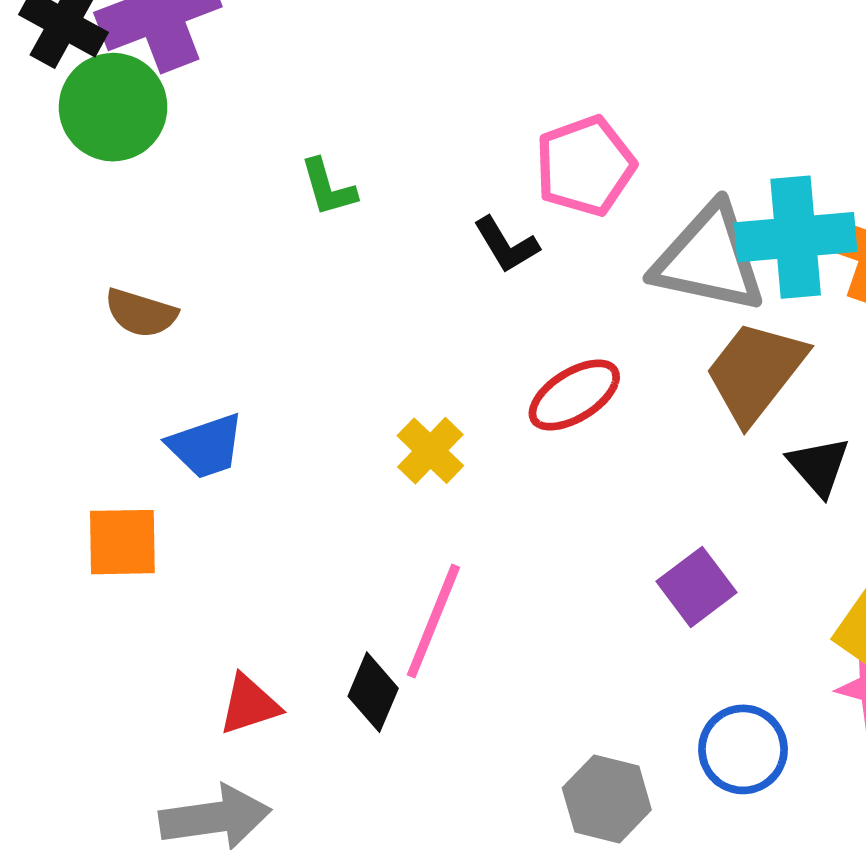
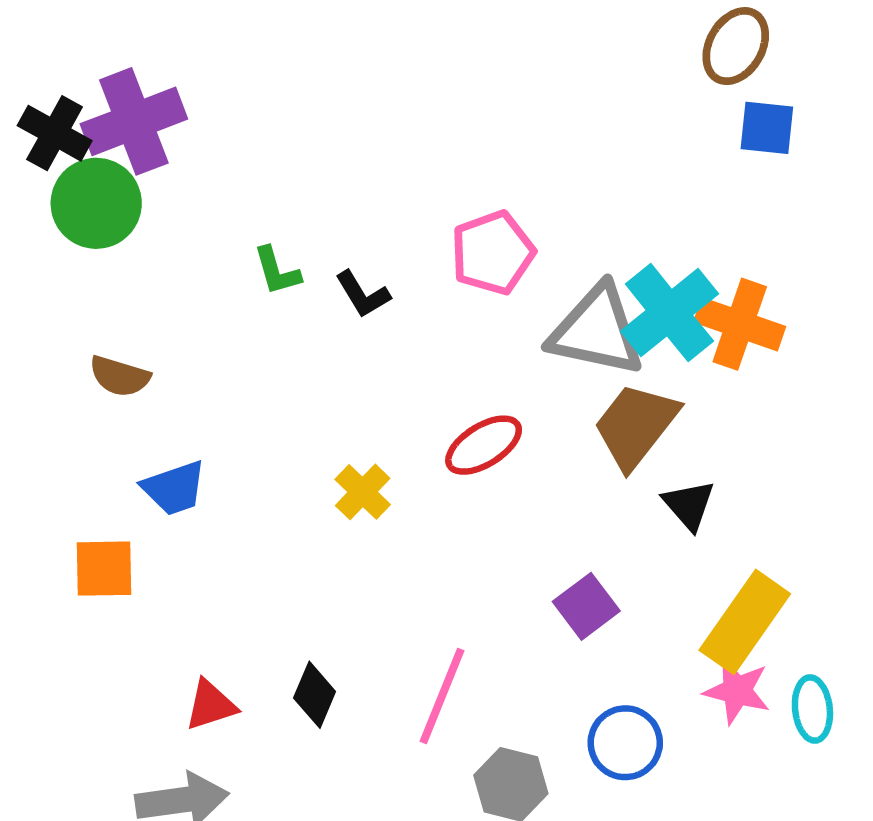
cyan cross: (796, 237) -> (669, 313), turned -34
black L-shape: (506, 245) -> (363, 294), moved
pink line: (433, 621) -> (442, 696), moved

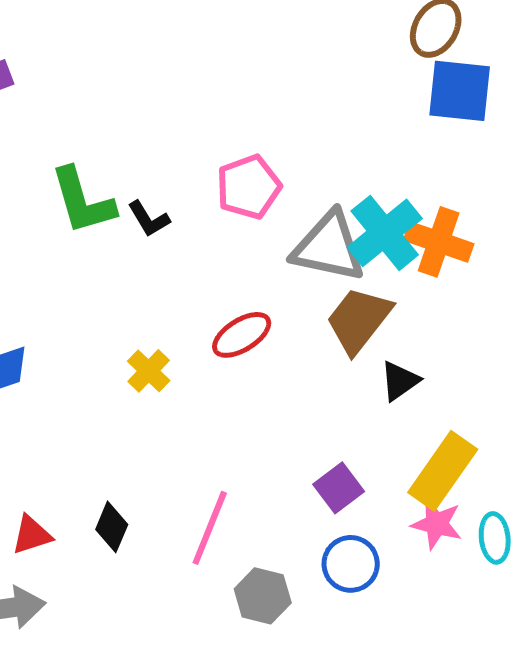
blue square: (767, 128) -> (460, 91), size x1.5
green L-shape: (277, 271) -> (83, 201), size x1.8
black triangle: (689, 505) -> (400, 381), turned 36
purple square: (586, 606) -> (339, 488), moved

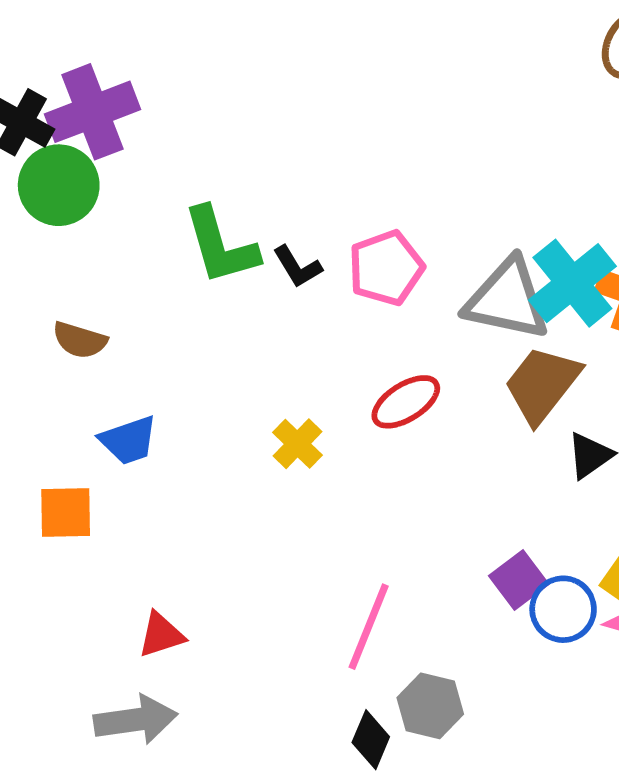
pink pentagon: (249, 187) -> (386, 268), moved
black diamond: (112, 527) -> (371, 740), moved
blue circle: (351, 564) -> (563, 609), moved

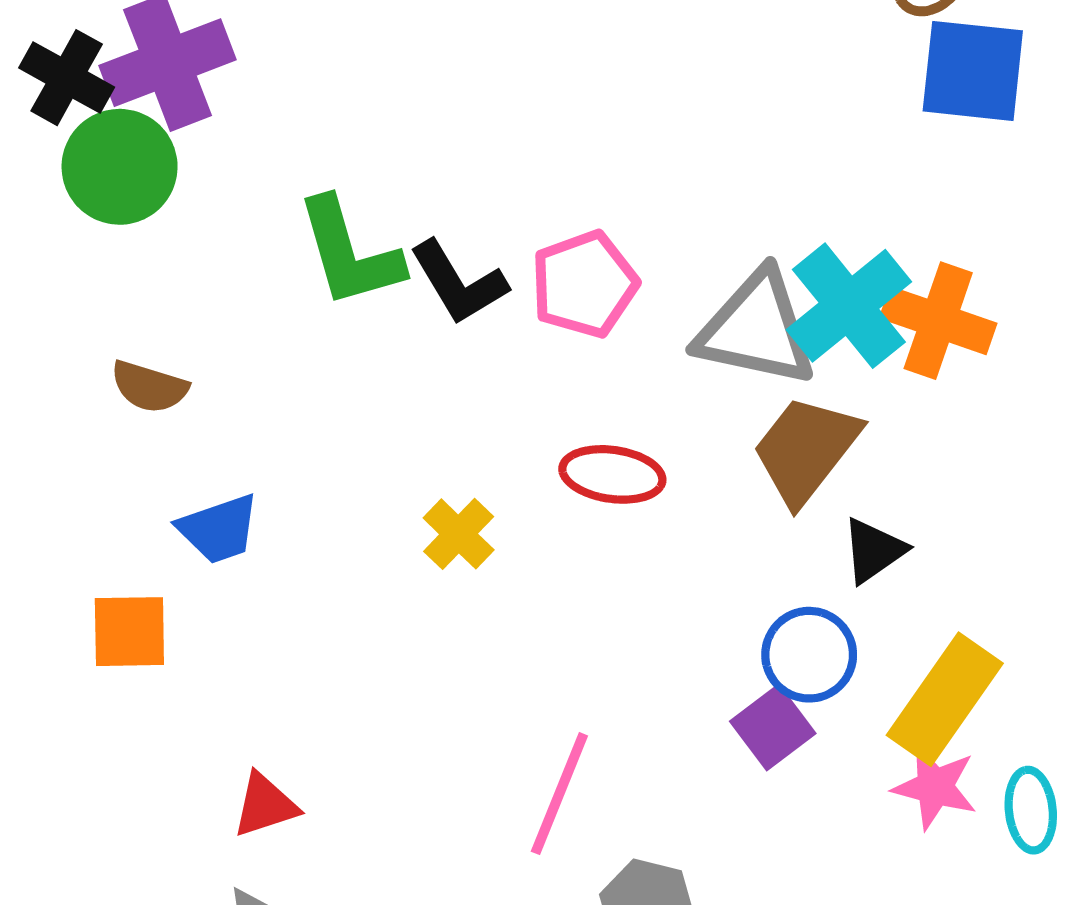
black L-shape: (297, 267) -> (459, 283), size x1.4
red ellipse: (406, 402) -> (612, 474), turned 40
blue circle: (563, 609) -> (809, 655), moved

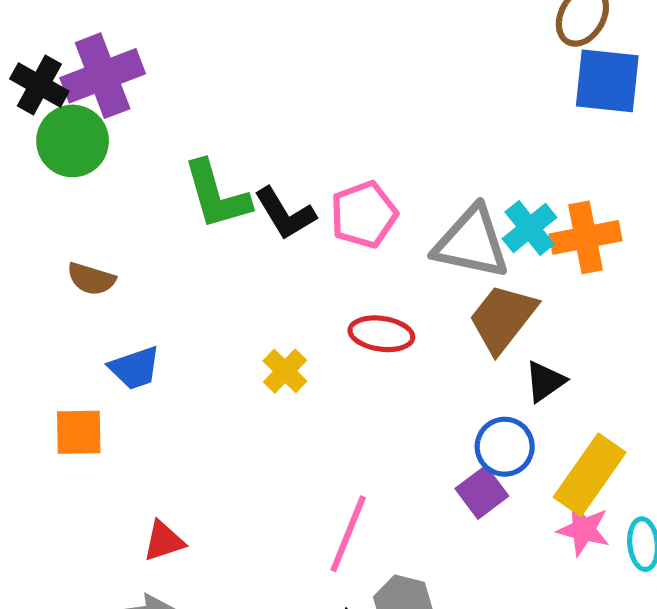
cyan cross: (849, 306) -> (530, 228), size x0.7
orange cross: (938, 321) -> (586, 237), turned -30

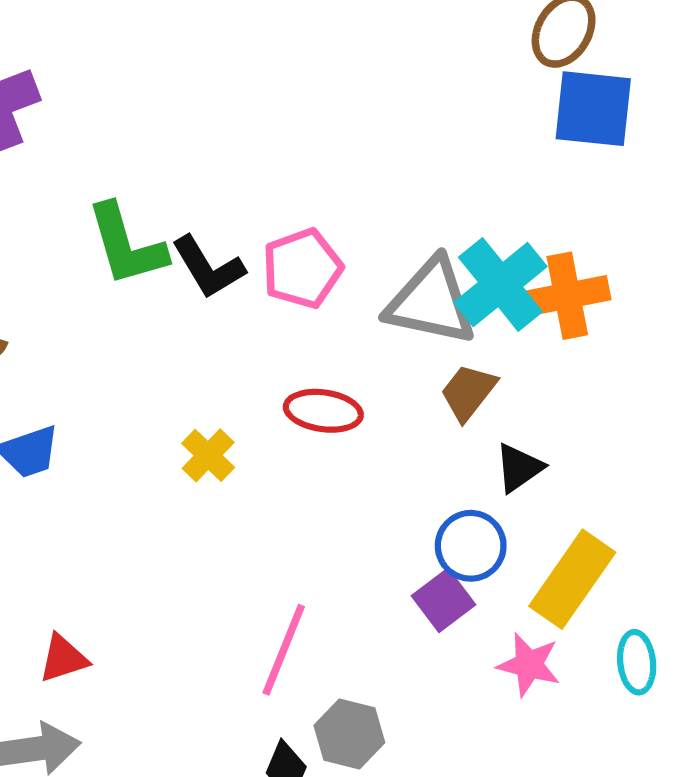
cyan cross: (530, 228) -> (500, 285), size x1.4
brown trapezoid: (503, 318) -> (468, 392), size x0.7
pink star: (583, 530) -> (529, 665), moved

